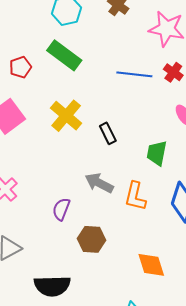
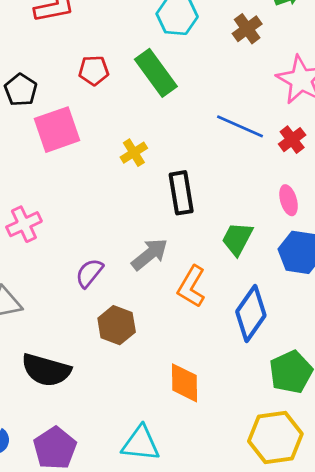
yellow cross: (66, 116) -> (134, 153), size x0.6
black rectangle: (108, 133) -> (181, 193), size x1.4
gray arrow: (99, 183) -> (150, 254), turned 96

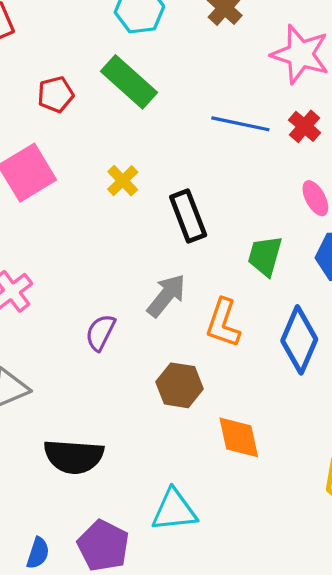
brown hexagon: (117, 325) -> (179, 385), moved
cyan triangle: (141, 443) -> (174, 510), moved

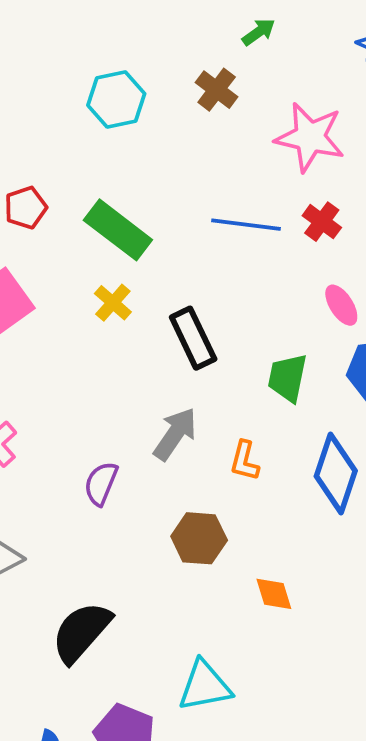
green rectangle: (129, 82) -> (118, 230), moved
orange L-shape: (223, 323) -> (245, 461), size x0.7
orange diamond: (239, 437) -> (274, 594), size x0.7
black semicircle: (74, 456) -> (81, 632), turned 132

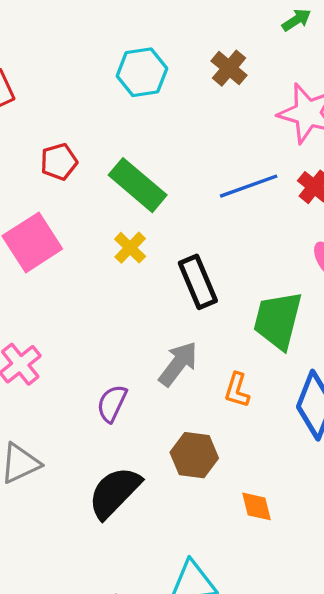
green arrow: (259, 32) -> (296, 20), moved
blue line: (246, 225) -> (249, 186), turned -30
green trapezoid: (287, 378) -> (278, 320), size x1.4
black semicircle: (81, 632) -> (114, 492), moved

